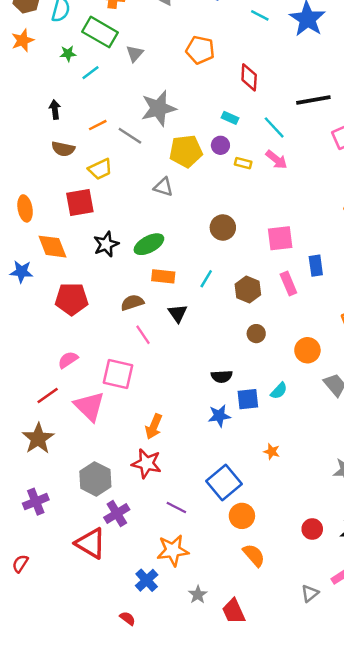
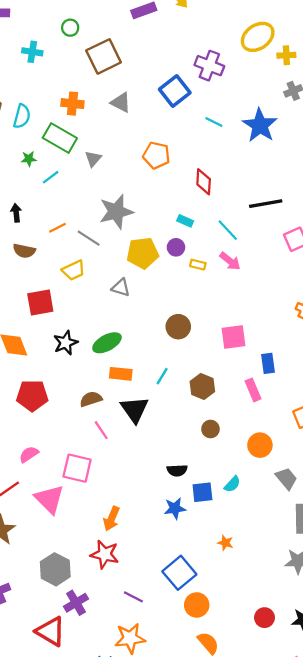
yellow trapezoid: (100, 169) -> (74, 270), moved
pink rectangle: (288, 284) -> (253, 390), moved
black triangle: (178, 313) -> (135, 409), size x1.5

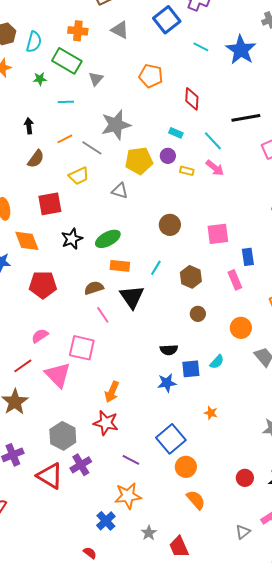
cyan line: (51, 177) -> (66, 102), moved, turned 35
brown semicircle: (24, 251) -> (36, 159), turned -66
red triangle: (51, 631) -> (50, 476), moved

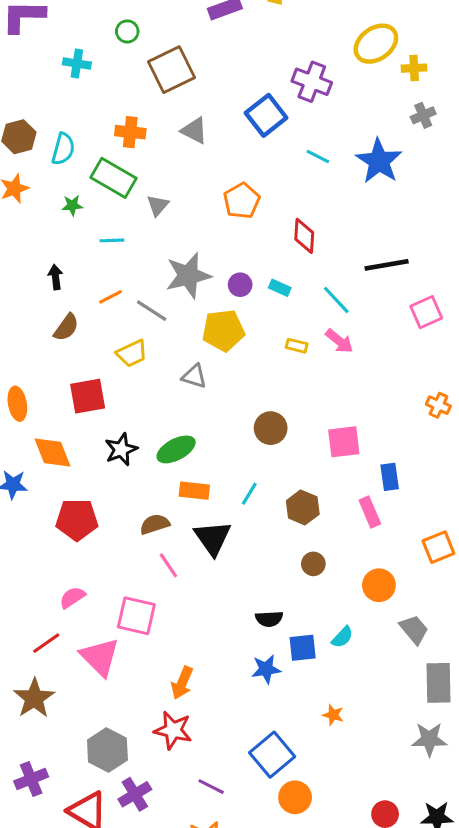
orange pentagon: (151, 76) -> (242, 201), turned 30
purple circle: (168, 156) -> (240, 285), moved

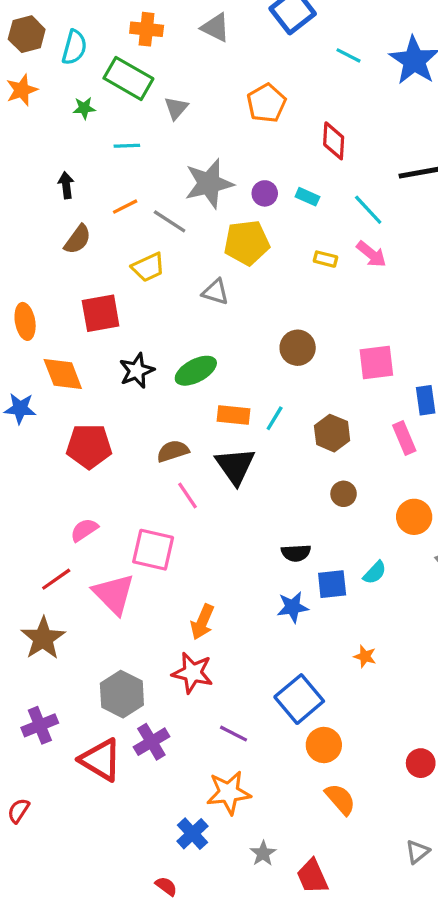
orange rectangle: (194, 491) -> (234, 415), moved

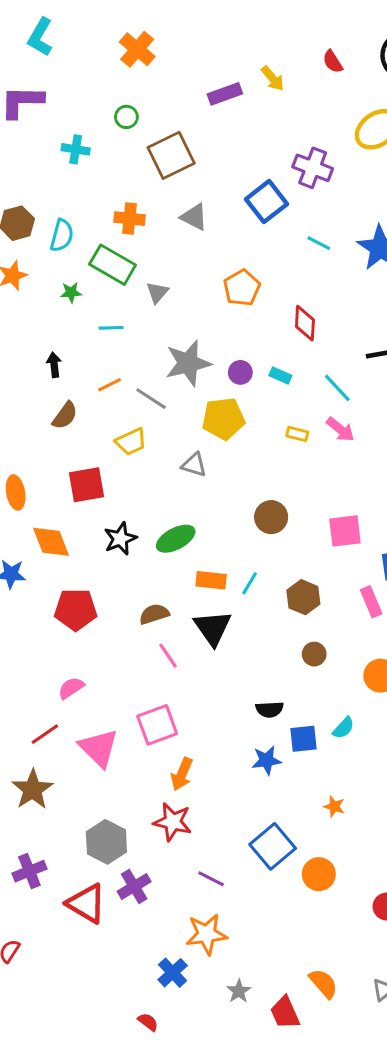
pink square: (153, 550) -> (157, 725), moved, turned -33
orange circle: (324, 745) -> (319, 874), moved
orange semicircle: (340, 799) -> (323, 983), moved

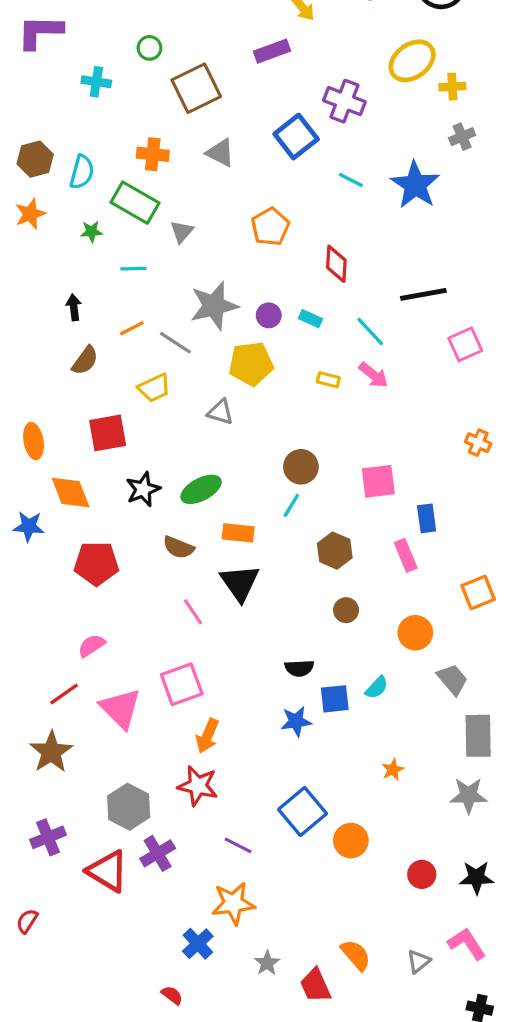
purple rectangle: (225, 94) -> (272, 51), moved
cyan line: (250, 583) -> (291, 505), moved
brown semicircle: (154, 614) -> (178, 547), moved, turned -140
orange star: (334, 806) -> (393, 770), moved, turned 30

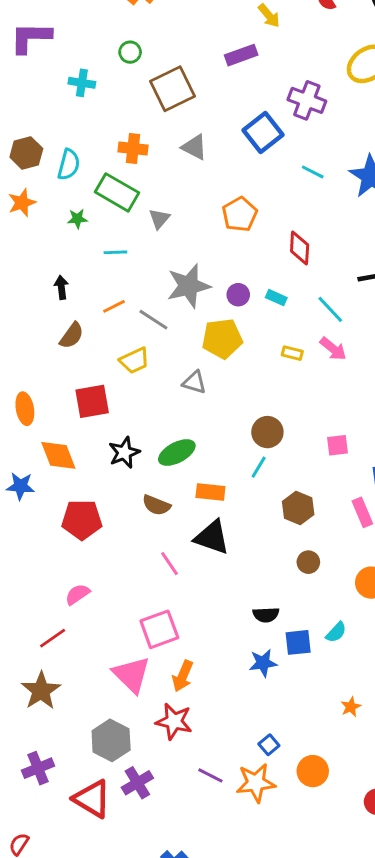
pink square: (378, 481) -> (338, 445), size x0.7
black triangle: (240, 583) -> (212, 537), turned -36
pink triangle: (120, 708) -> (132, 675), moved
blue square: (303, 812) -> (269, 745), size x0.5
orange star: (233, 903) -> (256, 783), moved

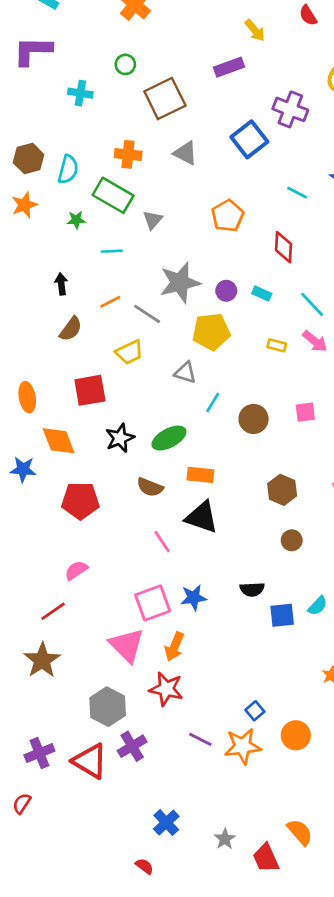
cyan line: (313, 172) -> (297, 193), moved
pink square: (338, 445) -> (305, 412), moved
cyan line: (259, 467) -> (213, 403), moved
blue star: (263, 663) -> (194, 598), moved
purple cross: (38, 768) -> (39, 753), moved

